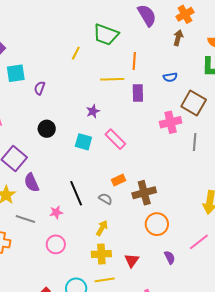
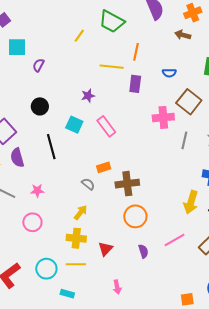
brown arrow: (178, 38) -> (183, 35), turned -98
black line: (76, 193) -> (51, 147), moved

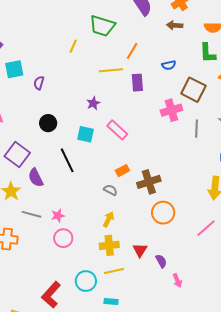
orange line: (136, 52) -> (132, 51), turned 30
pink star: (37, 191) -> (58, 216), moved
purple semicircle: (143, 251) -> (161, 261), moved
pink arrow: (117, 287) -> (177, 280), moved

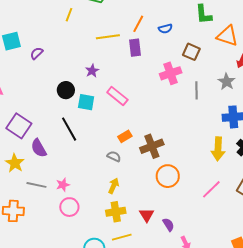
orange line: (132, 51) -> (138, 24), moved
purple semicircle: (39, 83) -> (37, 53), turned 32
brown square: (193, 90) -> (191, 52), size x0.7
black circle: (48, 123) -> (66, 90), moved

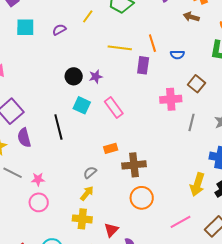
orange line: (138, 24) -> (152, 43), turned -60
purple semicircle: (37, 53) -> (59, 30), moved
black circle: (66, 90) -> (74, 76), moved
gray semicircle: (114, 156) -> (90, 172), moved, turned -80

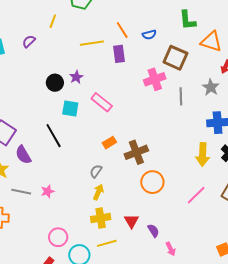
brown square: (196, 84) -> (175, 58), size x1.4
pink circle: (39, 202) -> (58, 237), moved

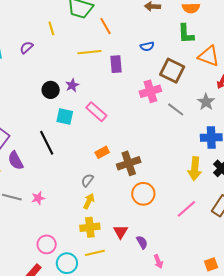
yellow line: (53, 21) -> (51, 28), turned -40
orange line: (122, 30) -> (105, 26), moved
gray line: (181, 96) -> (176, 109), turned -54

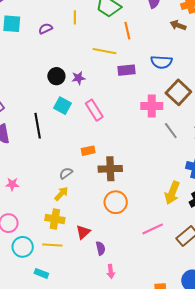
blue semicircle: (147, 46) -> (161, 62), size x1.5
purple rectangle: (116, 64) -> (127, 70), turned 72
pink star: (38, 198) -> (12, 184), moved

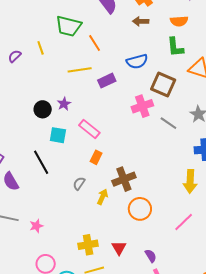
purple semicircle: (45, 29) -> (15, 56), moved
orange rectangle: (88, 151) -> (96, 157), moved, turned -32
gray semicircle: (66, 173) -> (79, 183), moved
yellow arrow: (61, 194) -> (102, 197), moved
purple semicircle: (101, 248) -> (151, 256), moved

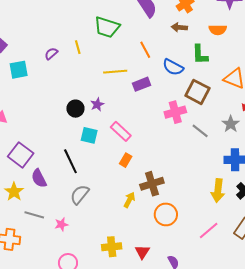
orange line: (95, 43) -> (145, 50), moved
green L-shape: (175, 47) -> (200, 55), moved
blue semicircle: (137, 61) -> (173, 67), turned 40
gray semicircle: (79, 183) -> (80, 195), moved, size x1.5

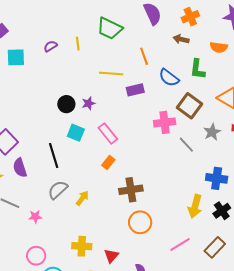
gray star: (231, 124) -> (212, 132), moved
yellow arrow: (129, 200) -> (82, 198), moved

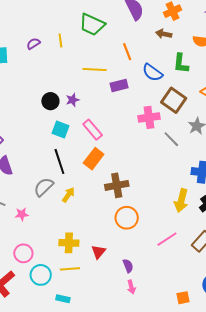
black line: (54, 156) -> (59, 161), moved
orange rectangle: (108, 162) -> (94, 159), size x1.5

